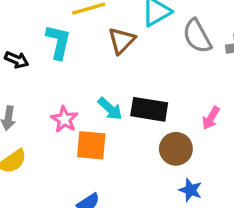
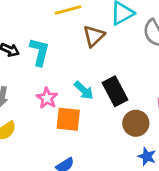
cyan L-shape: (58, 42) -> (39, 52), moved
black rectangle: (149, 109) -> (115, 91), turned 52

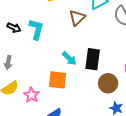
black rectangle: (115, 91) -> (93, 59), turned 35
pink star: (47, 98) -> (31, 95), moved

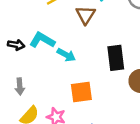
cyan L-shape: (36, 29) -> (42, 40), turned -60
cyan arrow: (69, 58) -> (66, 55), moved

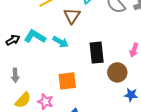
black arrow: (16, 45) -> (13, 40), turned -40
cyan arrow: (66, 55) -> (61, 42), moved

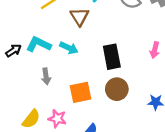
brown circle: (117, 72) -> (117, 89), moved
gray arrow: (15, 75) -> (46, 76), moved

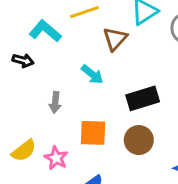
cyan L-shape: (39, 44) -> (45, 31), moved
black arrow: (14, 51) -> (23, 60), turned 35
black rectangle: (112, 57) -> (143, 98), turned 70

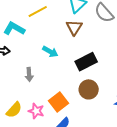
brown triangle: (115, 39) -> (74, 27), moved
orange square: (93, 133) -> (59, 102), moved, turned -30

